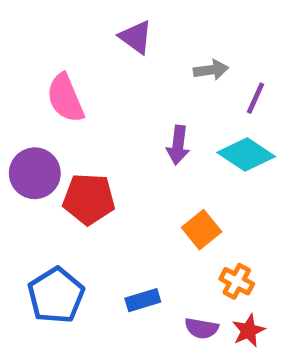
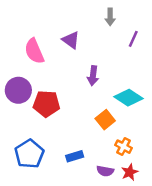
purple triangle: (136, 37) -> (71, 40), moved
gray arrow: (211, 70) -> (110, 17), moved, turned 98
purple line: (256, 98) -> (133, 39), moved
cyan diamond: (246, 154) -> (128, 98), moved

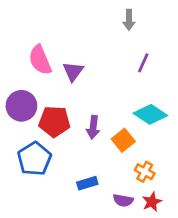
purple line: (133, 39) -> (143, 63), moved
purple triangle: (71, 40) -> (73, 71), moved, turned 30
purple arrow: (93, 76) -> (93, 127), moved
blue pentagon: (29, 154) -> (34, 159), moved

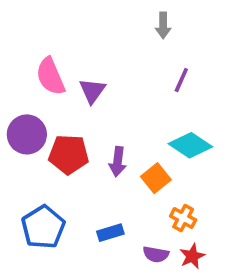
blue pentagon: (34, 159) -> (43, 227), moved

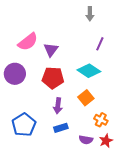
pink semicircle: (50, 76) -> (28, 42), turned -105
cyan diamond: (190, 145) -> (89, 71), moved
red pentagon: (69, 154) -> (53, 78), moved
purple arrow: (118, 162) -> (58, 106), moved

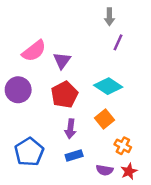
purple line: (100, 44) -> (118, 42), moved
red pentagon: (53, 78) -> (64, 95), turned -30

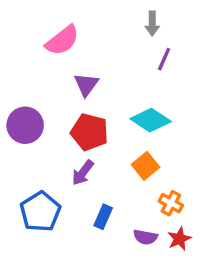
pink semicircle: (34, 51) -> (62, 40), moved
red pentagon: (64, 95) -> (90, 132), turned -30
purple arrow: (70, 129) -> (83, 173), moved, turned 30
blue rectangle: (74, 156) -> (103, 217), turned -49

